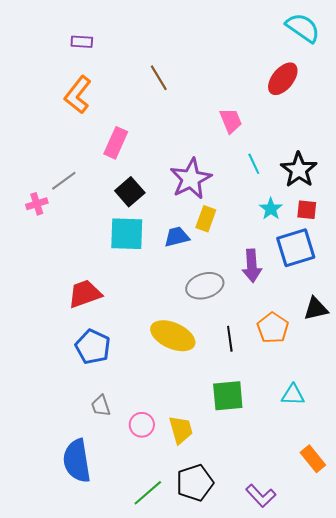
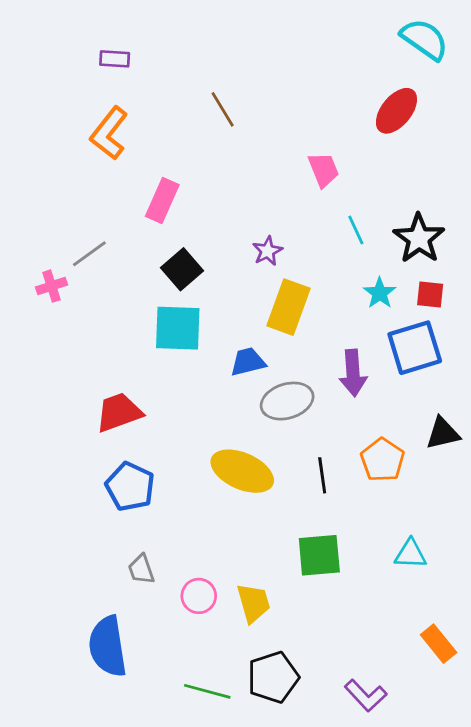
purple star: (191, 179) -> (267, 251), size x0.5
yellow rectangle: (206, 219) -> (289, 307), size x1.5
blue trapezoid: (177, 237) -> (248, 362), moved
green line: (148, 493) -> (207, 691), turned 56

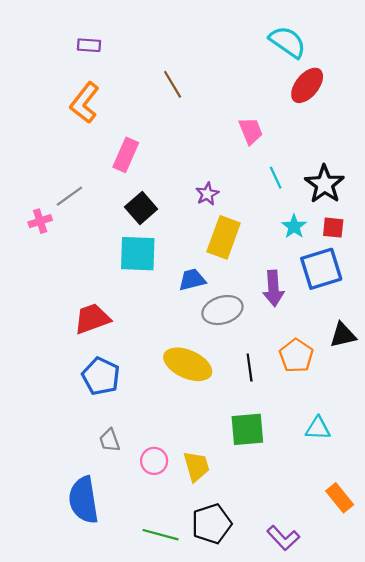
cyan semicircle: (425, 39) -> (288, 42), moved

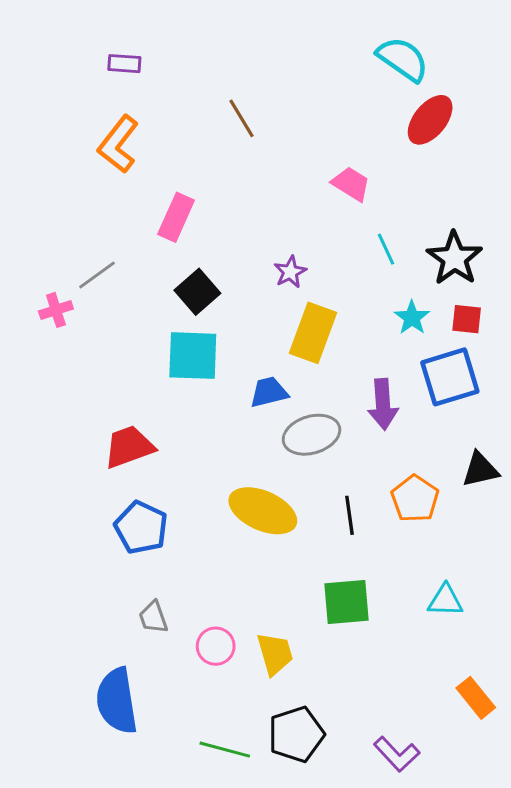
pink trapezoid: (251, 131) -> (351, 184), turned -36

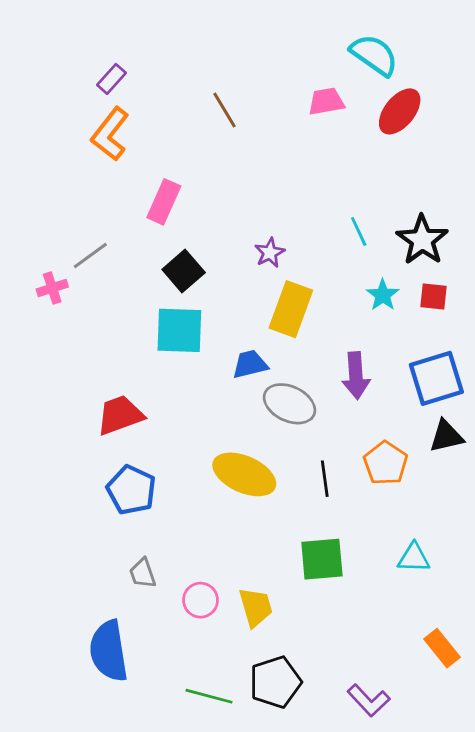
purple rectangle: (124, 64) -> (112, 79), moved, turned -52
pink trapezoid: (351, 184) -> (326, 102), moved, turned -42
blue square: (450, 377) -> (436, 378), moved
gray ellipse: (311, 435) -> (289, 404), turned 42

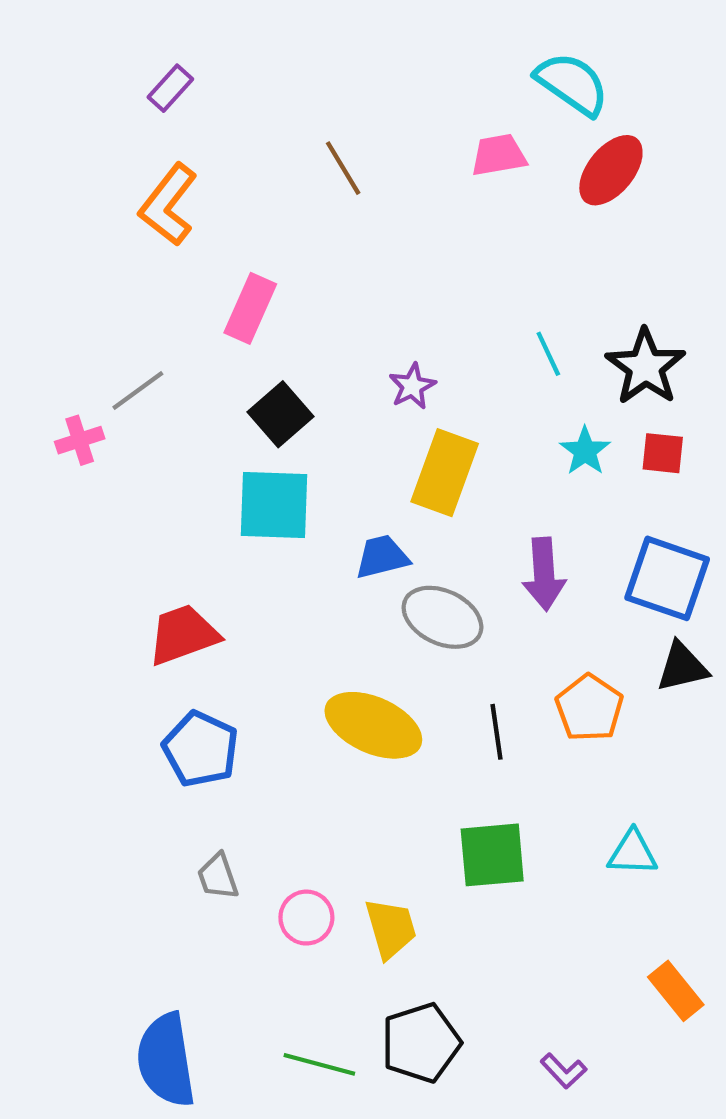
purple rectangle: (112, 79) -> (170, 88), moved
blue square: (436, 378) -> (667, 578), turned 36
blue semicircle: (109, 651) -> (166, 1060), moved
purple L-shape: (369, 700) -> (563, 1071), size x0.7

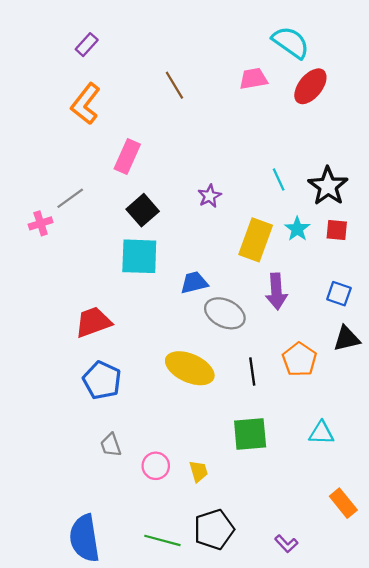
yellow rectangle: (445, 473) -> (256, 240), moved
blue square: (667, 578) -> (339, 294), size x0.6
yellow trapezoid: (391, 928) -> (199, 471), size x0.7

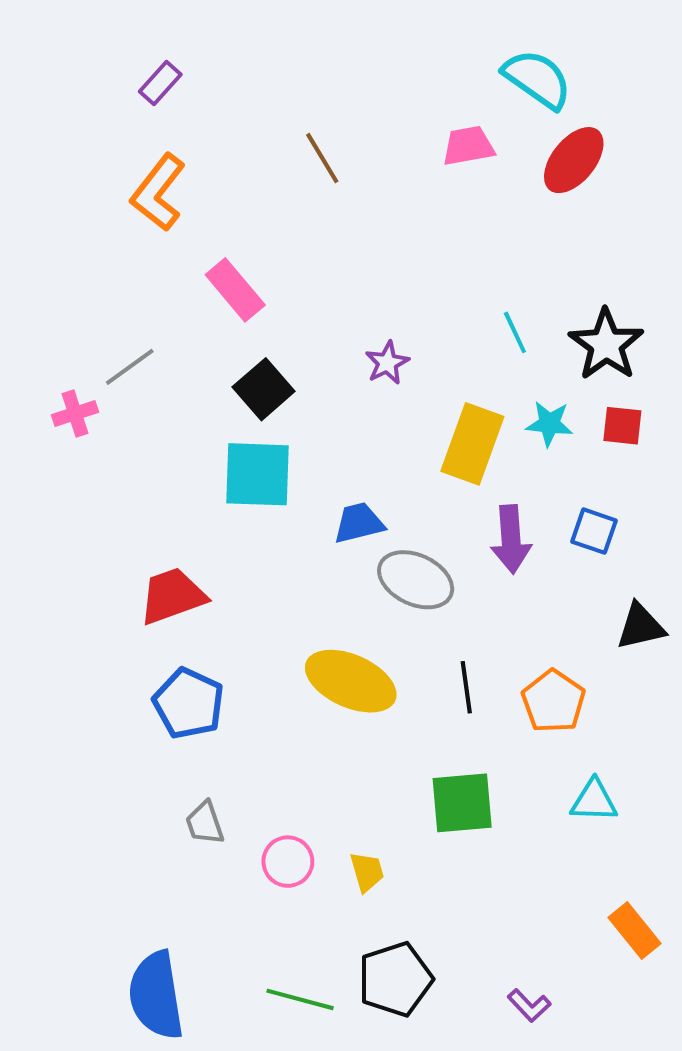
pink rectangle: (127, 156) -> (235, 290), turned -64
cyan star: (297, 229) -> (549, 424), turned -30
blue square: (339, 294) -> (594, 531), moved
orange pentagon: (299, 359) -> (553, 701), moved

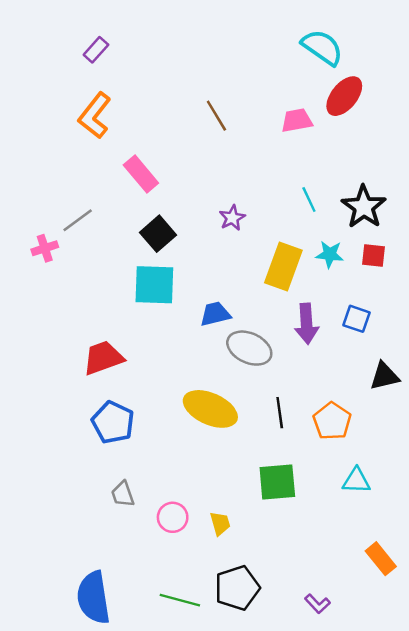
pink trapezoid: (468, 146) -> (297, 120), moved
brown line: (322, 158) -> (216, 116), moved

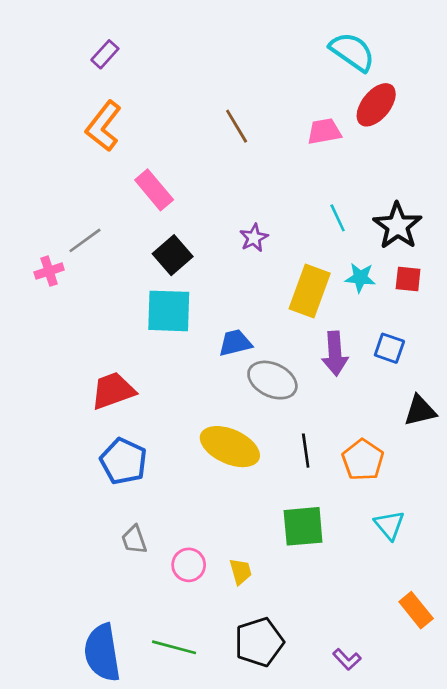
cyan triangle: (356, 481) -> (389, 525), turned 48
green line: (180, 600) -> (174, 647), moved

